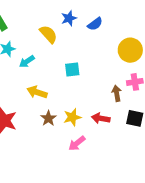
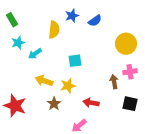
yellow semicircle: (48, 34) -> (54, 30), turned 48
yellow star: (72, 117) -> (68, 86), moved
red arrow: (101, 118) -> (91, 103), moved

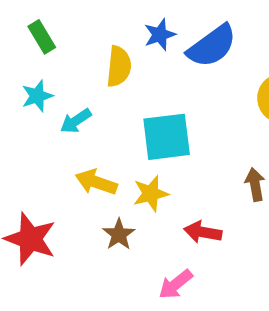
green rectangle: (12, 20) -> (42, 37), moved
blue semicircle: (95, 21) -> (212, 46), size x1.6
cyan square: (75, 61) -> (167, 137), size x1.6

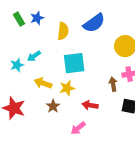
blue star: (160, 35) -> (37, 18), moved
yellow semicircle: (119, 66) -> (63, 31), moved
cyan star: (37, 96) -> (17, 65), moved

